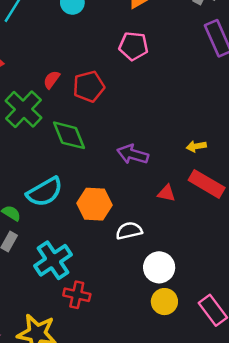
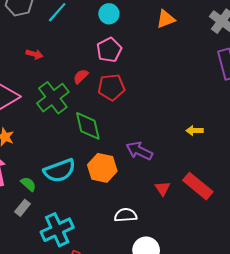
pink pentagon: (134, 46) -> (109, 50), moved, turned 30
yellow arrow: (196, 146) -> (195, 131), moved
red triangle: (167, 193) -> (163, 188), turned 35
orange hexagon: (95, 204) -> (102, 168), moved

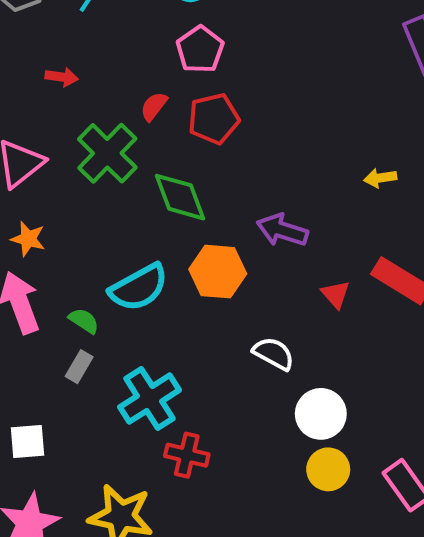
white semicircle: (126, 215) -> (274, 354), turned 40

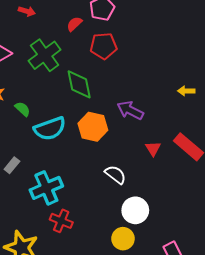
red semicircle: (154, 106) -> (74, 24), moved
green semicircle: (84, 321) -> (23, 109), moved
yellow circle: (328, 469) -> (123, 239), moved

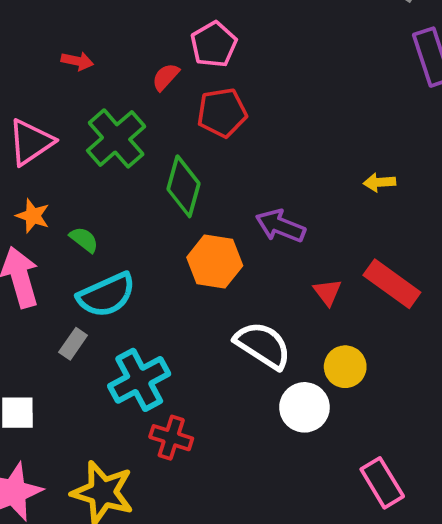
green diamond: (79, 84) -> (184, 186), turned 32
cyan semicircle: (50, 129) -> (106, 295), moved
white semicircle: (115, 175) -> (263, 345), size x1.4
yellow circle: (123, 239) -> (345, 367), moved

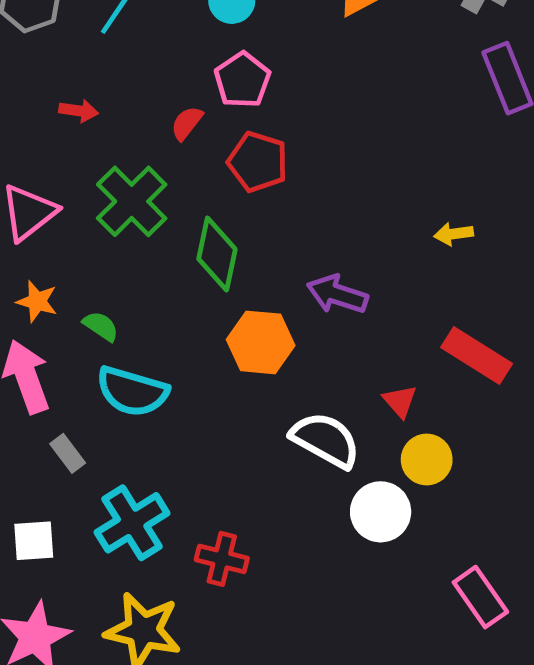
red pentagon: (222, 113) -> (258, 162), turned 30
red triangle: (328, 292) -> (400, 401), moved
cyan semicircle: (106, 295) -> (132, 391), turned 44
gray rectangle: (73, 344) -> (68, 453), moved, turned -68
cyan cross: (139, 380) -> (132, 523), moved

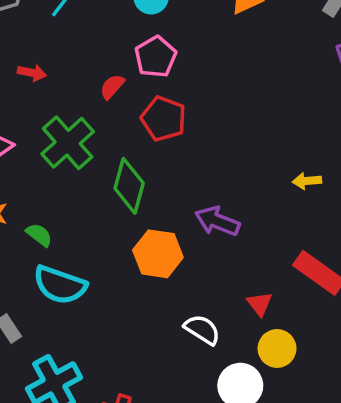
white semicircle: (325, 440) -> (202, 330), size x0.7

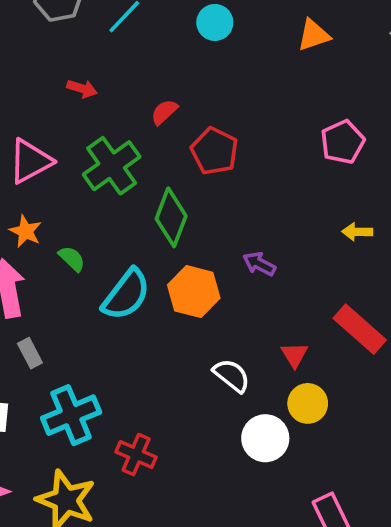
pink pentagon: (156, 57) -> (343, 142), moved
purple arrow: (217, 221) -> (259, 264), size x0.7
cyan semicircle: (60, 285) -> (126, 295), moved, turned -78

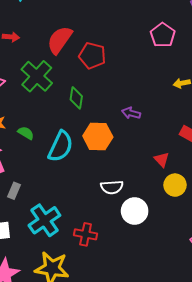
red semicircle: (164, 112) -> (60, 40), size x1.8
green diamond: (171, 217) -> (76, 98), size x0.7
gray rectangle: (30, 353) -> (14, 191), turned 63
white semicircle: (232, 375) -> (112, 187), moved, turned 150
white circle: (265, 438) -> (135, 211), moved

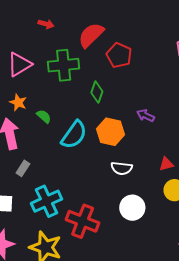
green cross: (37, 76) -> (64, 65), turned 32
red triangle: (162, 160) -> (166, 164), turned 49
white semicircle: (112, 187) -> (122, 168), moved
red cross: (86, 234) -> (83, 221), size x1.5

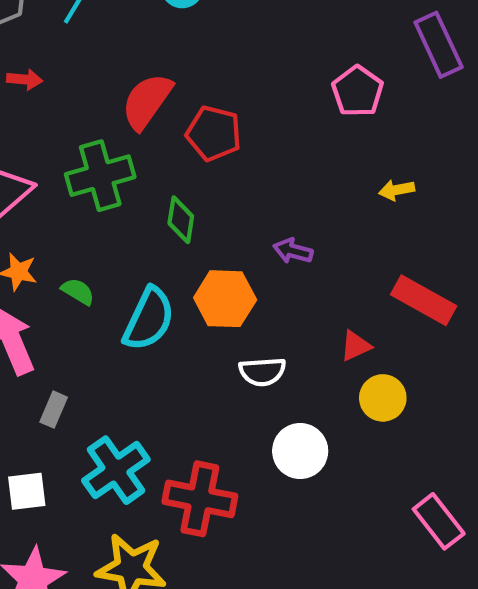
red arrow: (46, 24) -> (25, 79), moved

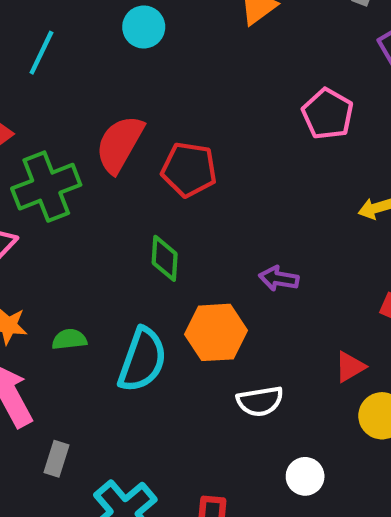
green cross: (100, 176) -> (46, 187), moved
green semicircle: (78, 291) -> (69, 339), turned -32
white circle: (300, 451) -> (305, 476), size x0.7

